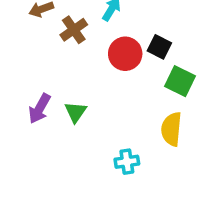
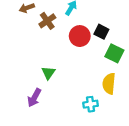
purple arrow: (40, 109) -> (34, 98), moved
cyan cross: (127, 162) -> (91, 104), moved

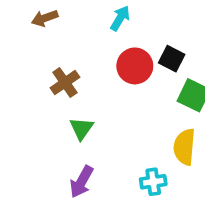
brown cross: (47, 21) -> (65, 82), moved
purple arrow: (34, 98) -> (82, 182), moved

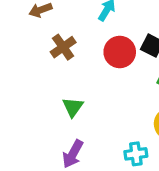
brown cross: (65, 82) -> (63, 47), moved

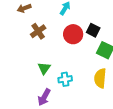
cyan cross: (136, 154) -> (65, 79), moved

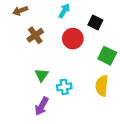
black square: (93, 30) -> (95, 22), moved

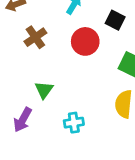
cyan cross: (64, 87) -> (74, 123), moved
purple arrow: (42, 106) -> (23, 120), moved

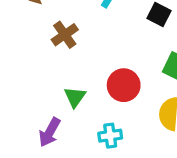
red circle: (85, 41) -> (124, 85), moved

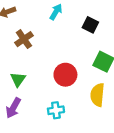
green triangle: (75, 97) -> (18, 79), moved

